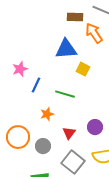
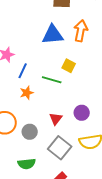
orange arrow: (94, 33) -> (81, 31), moved, turned 45
yellow square: (83, 69) -> (69, 66), moved
orange star: (47, 114) -> (27, 93), moved

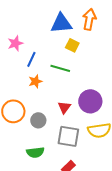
yellow square: (69, 66) -> (72, 45), moved
purple circle: (82, 113) -> (90, 101), size x1.5
gray square: (60, 148) -> (68, 136), turned -30

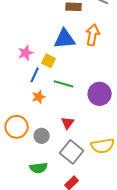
pink star: (15, 43) -> (26, 53), moved
yellow square: (72, 45) -> (49, 61), moved
purple circle: (90, 101) -> (100, 94), moved
gray square: (68, 136) -> (72, 152), turned 30

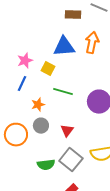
blue line: (35, 75) -> (22, 84), moved
gray circle: (42, 136) -> (41, 126), moved
green semicircle: (39, 168) -> (46, 165), moved

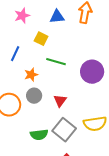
blue triangle: (64, 47) -> (57, 17), size x0.7
pink star: (25, 61) -> (22, 16), moved

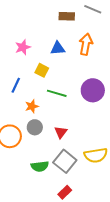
purple circle: (92, 72) -> (93, 90), moved

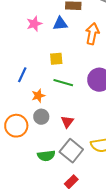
pink star: (23, 47) -> (34, 24), moved
blue triangle: (58, 48) -> (60, 24), moved
yellow square: (42, 70) -> (56, 59), moved, turned -32

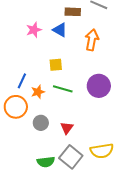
blue triangle: (60, 24) -> (60, 30), turned 35
orange star: (38, 96) -> (38, 92), moved
orange circle: (16, 126) -> (16, 107), moved

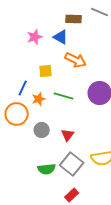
orange arrow: (92, 40) -> (76, 60), moved, turned 105
yellow square: (56, 65) -> (46, 71), moved

